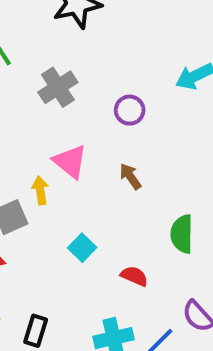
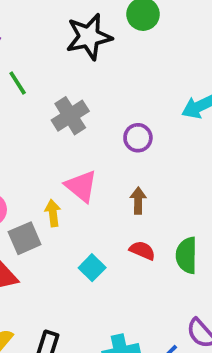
brown arrow: (130, 176) -> (138, 201), turned 35
red semicircle: (134, 276) -> (142, 250), moved

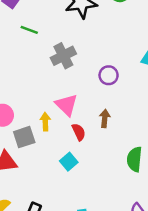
green line: (18, 83) -> (29, 30), turned -42
red semicircle: (142, 250) -> (79, 132), moved, turned 36

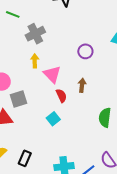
green line: (29, 30) -> (13, 14), moved
gray cross: (63, 56) -> (35, 34), moved
yellow arrow: (45, 122) -> (35, 61), moved

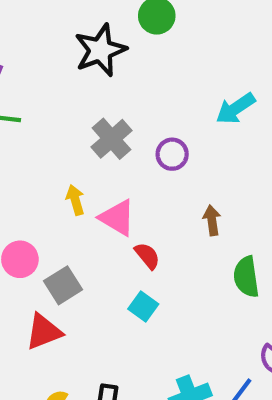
gray cross: (35, 34) -> (112, 139), moved
brown arrow: (82, 85) -> (212, 220), moved

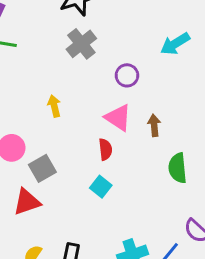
gray cross: (112, 139) -> (81, 44), moved
pink triangle: (117, 218) -> (118, 118), moved
red semicircle: (147, 256) -> (105, 149), turned 30

